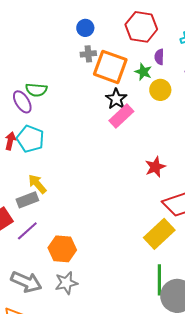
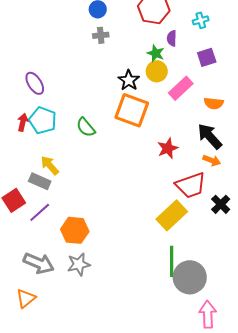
orange square: (110, 67) -> (132, 110), moved
green semicircle: (36, 90) -> (86, 127), moved, turned 45
yellow circle: (160, 90) -> (157, 71), moved
pink rectangle: (121, 116) -> (181, 88), moved
gray rectangle: (27, 200) -> (40, 181), turned 45

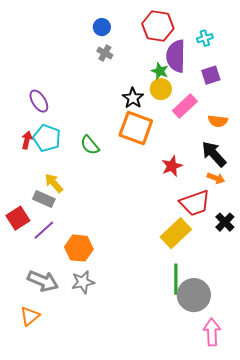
gray cross: (101, 35) -> (105, 53), turned 35
purple semicircle: (172, 38) -> (176, 56), size x2.0

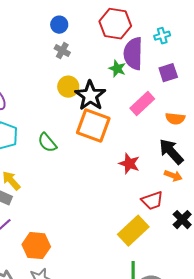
yellow circle: (161, 89) -> (68, 87), moved
black star: (133, 98) -> (90, 96), size x1.4
red star: (172, 166) -> (129, 164), turned -30
red trapezoid: (195, 203) -> (152, 201), size x0.7

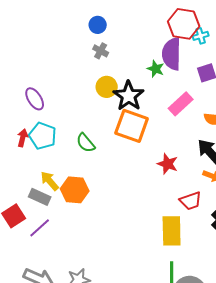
red hexagon: (115, 24) -> (184, 24), moved
yellow rectangle: (133, 231) -> (172, 231), turned -48
orange hexagon: (36, 246) -> (75, 190), moved

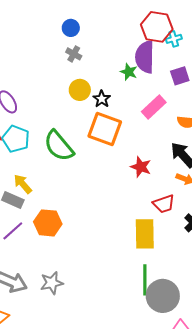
black star: (129, 96) -> (102, 99), size x0.6
green semicircle: (86, 143) -> (59, 146), size x1.6
orange hexagon: (75, 190) -> (48, 223), moved

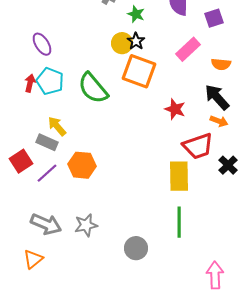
green star: (129, 72) -> (136, 14), moved
yellow circle: (80, 90) -> (122, 43), moved
red trapezoid: (164, 204) -> (198, 146), size x1.4
gray circle: (163, 296) -> (136, 248), moved, size x0.7

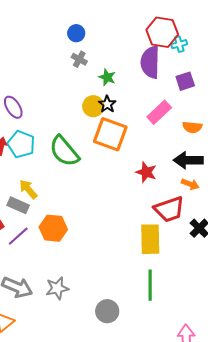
black arrow: (217, 97) -> (188, 160), turned -48

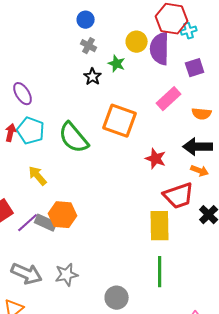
black star: (107, 104) -> (93, 77), moved
yellow circle: (93, 106) -> (137, 42), moved
gray rectangle: (18, 205) -> (46, 223), moved

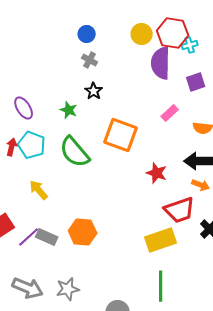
yellow circle: (137, 42) -> (142, 34), moved
green star: (117, 64) -> (69, 110), moved
pink rectangle: (169, 99) -> (170, 113), size x0.7
orange hexagon: (63, 215) -> (83, 232), moved
yellow rectangle: (160, 226) -> (161, 240), turned 72

